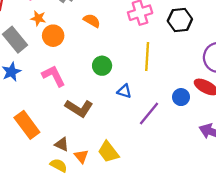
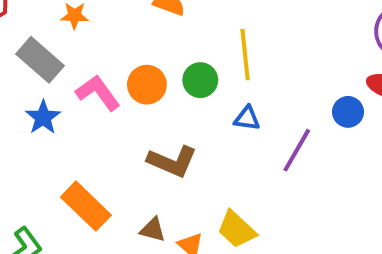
orange circle: (53, 36) -> (147, 85), moved
yellow line: (147, 57) -> (245, 55), moved
pink L-shape: (54, 76) -> (98, 93), moved

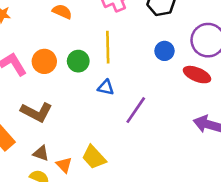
blue circle: (348, 112) -> (164, 51), moved
brown L-shape: (172, 161) -> (37, 112), moved

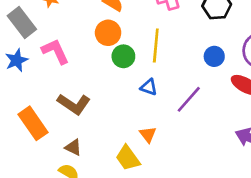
orange circle: (44, 61) -> (108, 33), moved
purple line: (136, 110) -> (189, 99), moved
orange triangle: (64, 165) -> (148, 134), moved

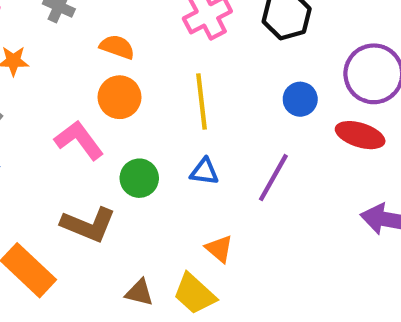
pink L-shape: (55, 51) -> (79, 140), moved
green circle: (123, 56) -> (139, 178), moved
brown triangle: (73, 147) -> (139, 293), moved

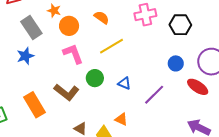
orange circle: (120, 97) -> (69, 26), moved
yellow line: (202, 102) -> (112, 46), moved, turned 50
orange triangle: (219, 249) -> (121, 119), turned -32

